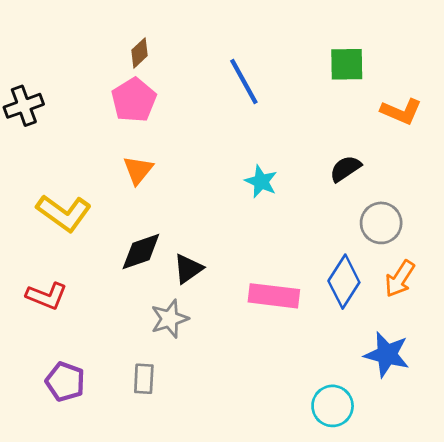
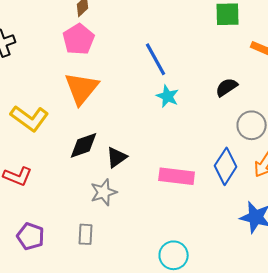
blue line: (244, 81) -> (156, 59), moved
orange triangle: (138, 170) -> (82, 88), size x1.6
cyan circle: (333, 406) -> (174, 255), moved

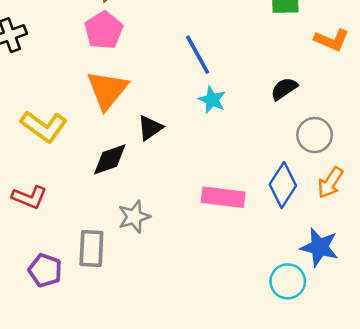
black triangle: (117, 157) -> (150, 128), moved
gray rectangle: (86, 234) -> (91, 248), moved, size x1.4
cyan circle: (174, 255) -> (288, 281), moved

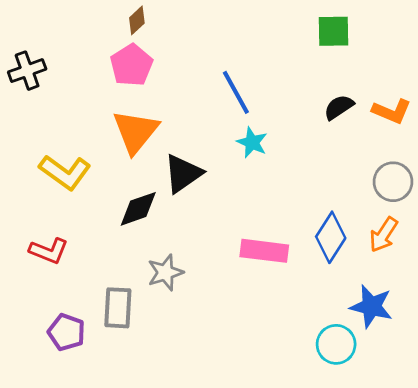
orange L-shape: (332, 40) -> (392, 111), moved
black semicircle: (284, 89) -> (339, 107), moved
black triangle: (150, 128) -> (183, 174), size x1.4
gray circle: (315, 135) -> (393, 182), moved

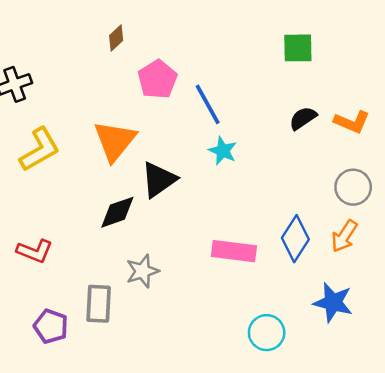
pink pentagon: (131, 65) -> (157, 79), moved
yellow L-shape: (65, 172) -> (40, 150), moved, turned -66
cyan circle: (336, 344) -> (267, 333), moved

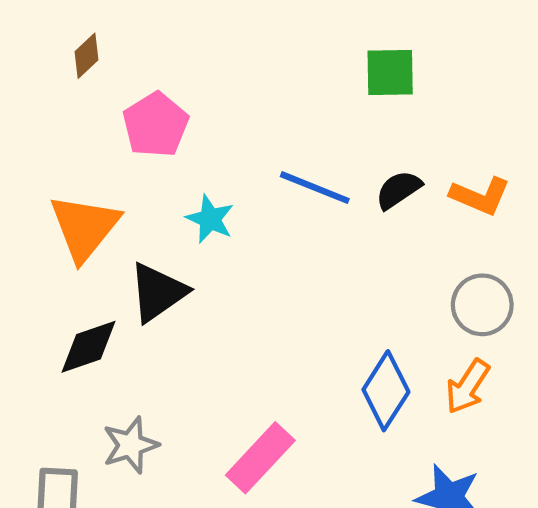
blue line: (208, 104) -> (315, 188), moved, turned -39
cyan star: (223, 151) -> (210, 219), moved
pink rectangle: (234, 251) -> (260, 458), moved, turned -54

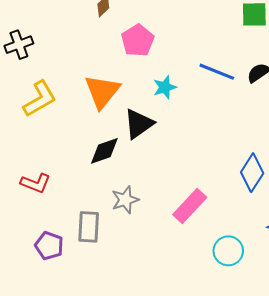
cyan star: (210, 219) -> (165, 87), turned 30

